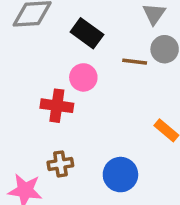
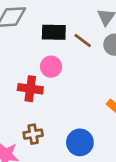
black rectangle: (87, 33) -> (54, 32), turned -35
brown line: (135, 62) -> (83, 40), moved, turned 30

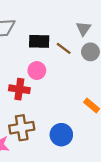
brown cross: (33, 134) -> (22, 128), size x1.5

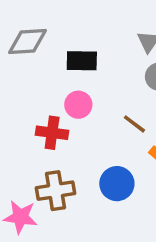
brown line: (64, 48) -> (134, 124), moved
blue circle: (61, 135) -> (117, 184), moved

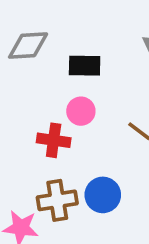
blue circle: (117, 184) -> (103, 195), moved

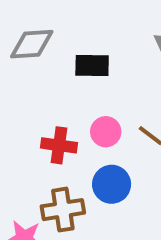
pink circle: (81, 111) -> (106, 132), moved
blue circle: (103, 195) -> (112, 184), moved

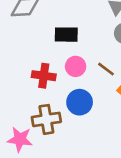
black rectangle: (92, 66) -> (66, 35), moved

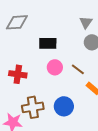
red cross: (44, 76) -> (18, 74), moved
blue circle: (80, 102) -> (64, 106), moved

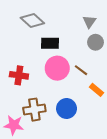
gray diamond: (17, 22) -> (32, 21), moved, turned 45
pink circle: (55, 67) -> (57, 68), size x1.5

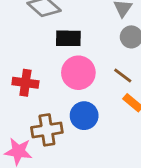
brown line: (81, 70) -> (123, 76), moved
blue circle: (67, 108) -> (84, 116), moved

